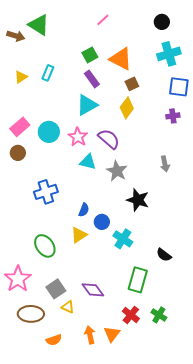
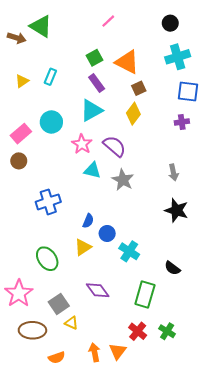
cyan circle: (49, 132) -> (51, 122), moved
black star: (138, 200) -> (177, 210), moved
purple diamond: (93, 290) -> (98, 290), moved

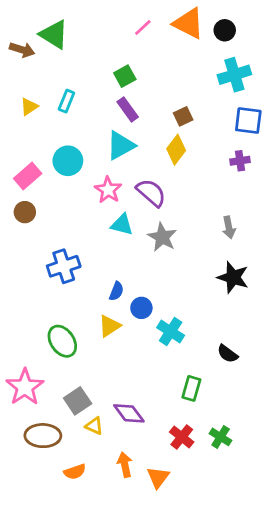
orange triangle: (127, 62) -> (189, 23), moved
purple diamond: (98, 290) -> (129, 413), moved
green rectangle: (145, 294) -> (191, 388), size x0.7
orange triangle: (118, 351) -> (158, 477), moved

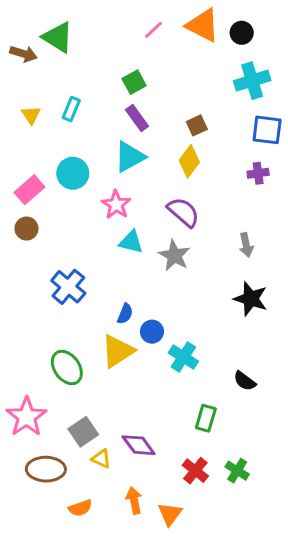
yellow triangle: (29, 107) -> (31, 115), turned -30
purple semicircle: (151, 193) -> (183, 212), moved
blue cross: (64, 266) -> (68, 287), turned -32
yellow triangle: (110, 326) -> (118, 351), size x1.4

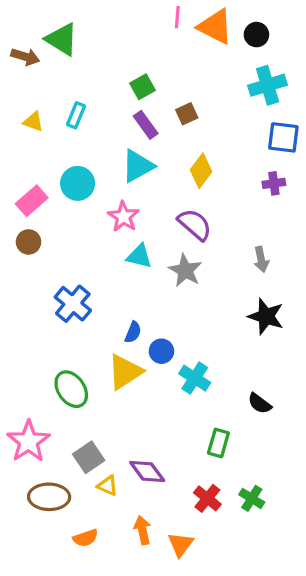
pink line: (153, 30) -> (177, 17), moved, turned -42
yellow triangle: (31, 115) -> (33, 122), turned -36
brown square: (197, 125) -> (187, 114), moved

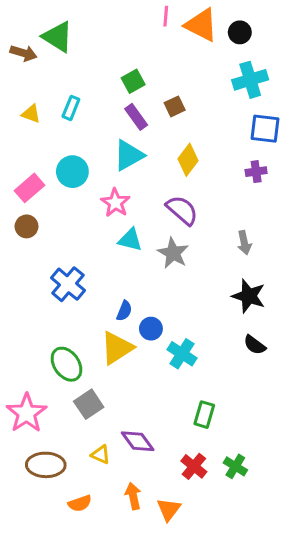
black semicircle: (260, 403) -> (255, 345), moved
gray square: (89, 457) -> (89, 404), moved

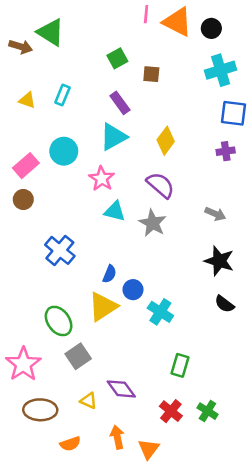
green square: (133, 81) -> (117, 58), moved
brown square: (175, 106) -> (151, 74), moved, turned 30
gray arrow: (244, 243) -> (215, 214), turned -54

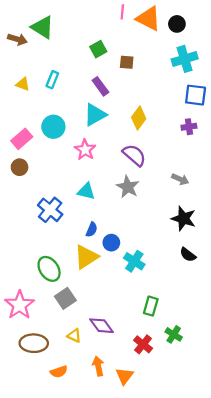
cyan triangle: (115, 211) -> (86, 191), moved
green cross: (207, 411) -> (174, 334), moved

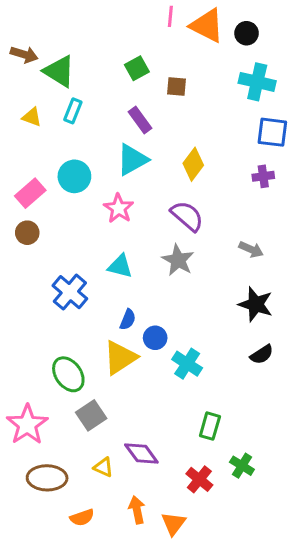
green triangle: (42, 27) -> (59, 71), moved
cyan cross: (185, 59) -> (257, 82), turned 30
black semicircle: (188, 255) -> (262, 355), turned -70

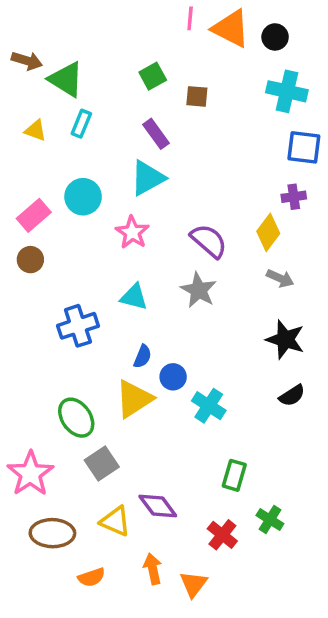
yellow diamond: (193, 164) -> (268, 232), moved
blue cross: (70, 292) -> (78, 326), turned 32
yellow triangle: (103, 467) -> (115, 521), size x1.4

